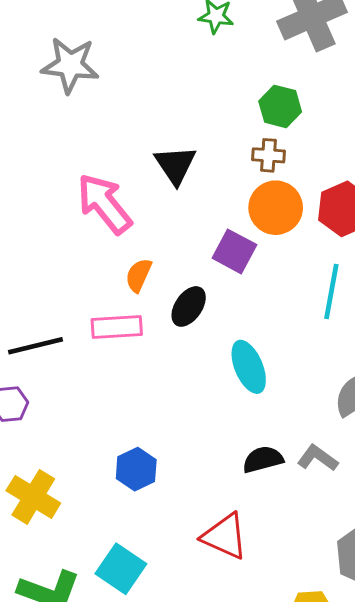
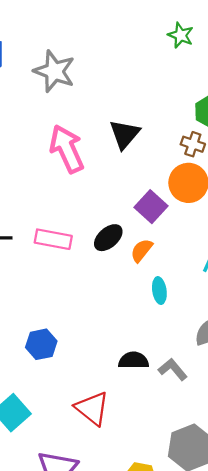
gray star: (70, 65) -> (54, 71), moved
orange semicircle: (139, 275) -> (142, 250), moved
cyan ellipse: (249, 367) -> (159, 291), moved, size x0.7

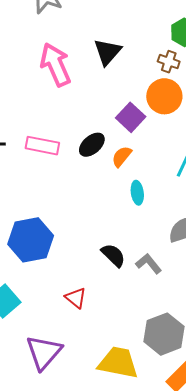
blue hexagon: (41, 344) -> (31, 240), size x1.6
black semicircle: (133, 360) -> (113, 255), turned 44
red triangle: (92, 408) -> (76, 298), size x0.7

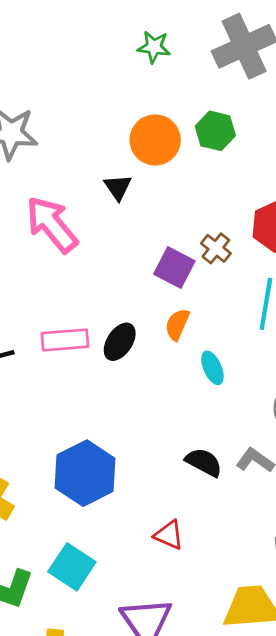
black triangle: (107, 52) -> (118, 187), size x0.7
brown cross: (169, 62) -> (216, 248), moved, turned 35
orange circle: (164, 96) -> (155, 140), moved
black ellipse: (92, 145) -> (120, 342), moved

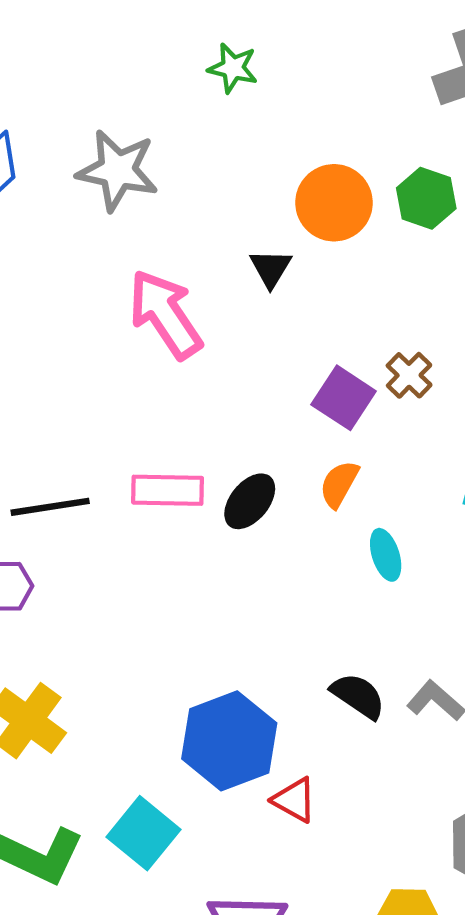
green star: (154, 47) -> (233, 68), moved
blue hexagon: (85, 473) -> (229, 741), moved

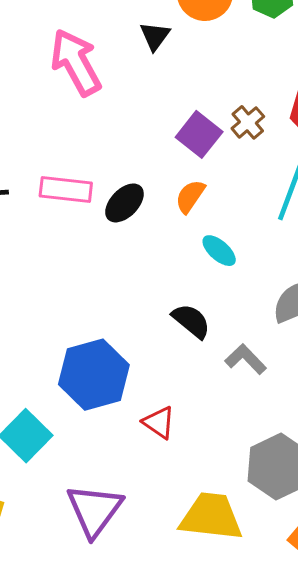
cyan ellipse: (386, 555) -> (219, 251), turned -36
black semicircle: (358, 696) -> (191, 321), moved
red triangle: (294, 800) -> (159, 423), moved

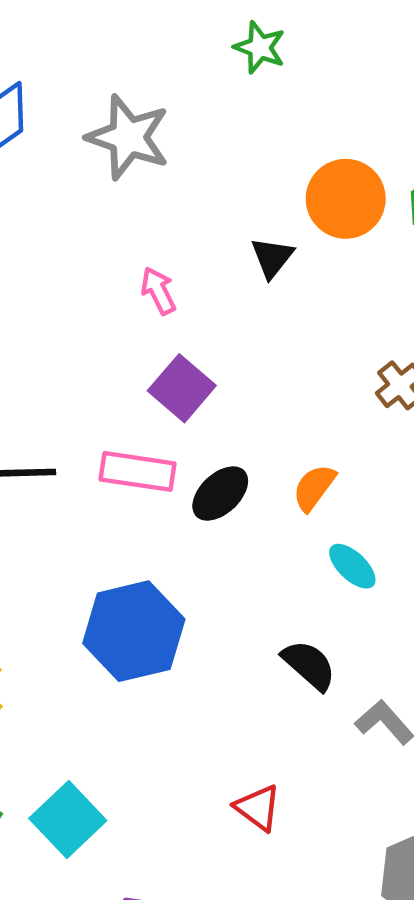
pink arrow: (76, 62) -> (158, 291), size x0.5
purple square: (199, 134) -> (182, 388), moved
blue hexagon: (94, 375) -> (134, 631), moved

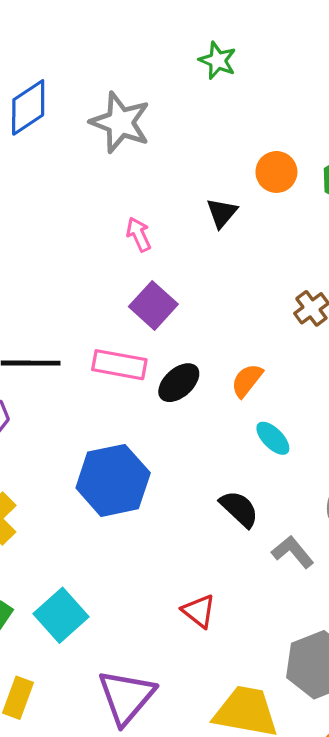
orange circle: (346, 199) -> (276, 172), size x0.7

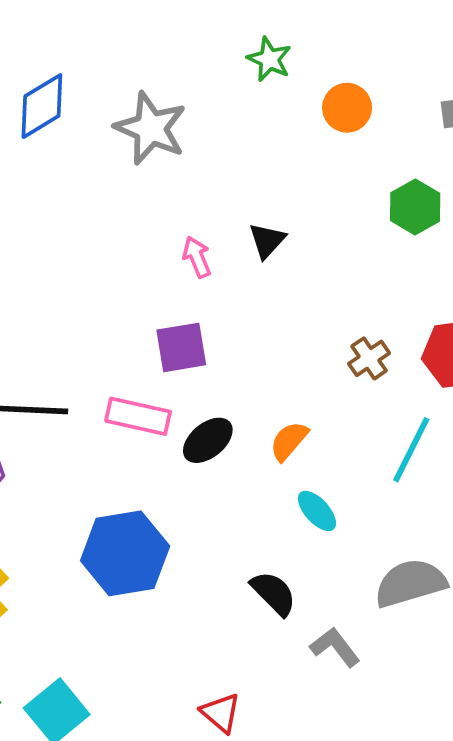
orange circle: (276, 172) -> (347, 108), moved
pink arrow: (139, 234) -> (197, 257), moved
purple square: (153, 305) -> (181, 347), turned 36

